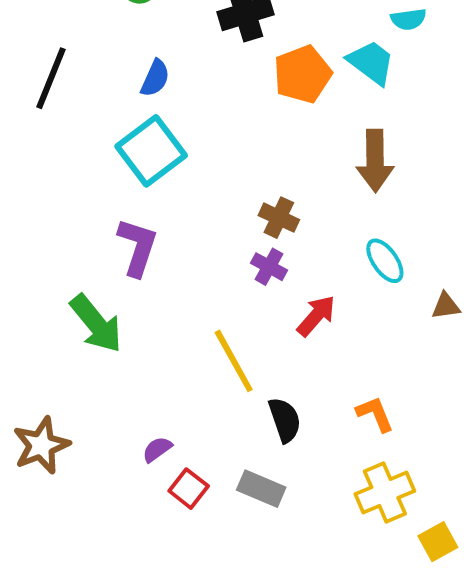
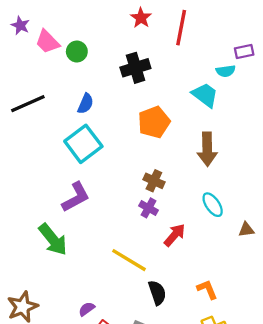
orange pentagon: (302, 74) -> (154, 122), moved
black line: (51, 78) -> (28, 104), turned 44
purple L-shape: (137, 247) -> (76, 197), turned 44
yellow line: (234, 361) -> (129, 260), turned -30

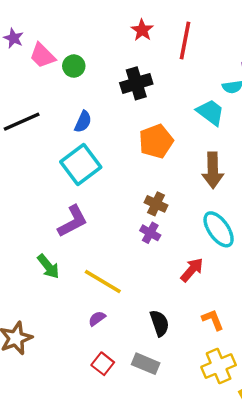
cyan ellipse: (213, 205) -> (219, 229), size x1.4
red arrow: (175, 235) -> (192, 270), moved
green arrow: (53, 239) -> (48, 266), size x0.7
yellow line: (129, 260) -> (103, 281), moved
purple semicircle: (87, 309) -> (97, 319), moved

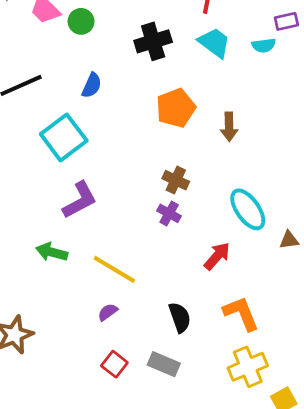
cyan trapezoid: (210, 112) -> (214, 43), moved
cyan square: (81, 164) -> (64, 137), moved
brown arrow: (213, 170) -> (229, 127), moved, size x0.7
green arrow: (48, 266) -> (52, 252), turned 144
orange L-shape: (213, 320) -> (241, 313), size x1.4

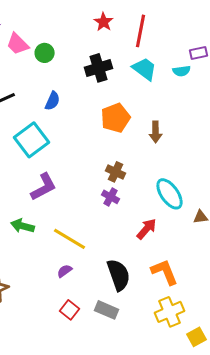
black semicircle: (180, 317) -> (119, 275), size x1.4

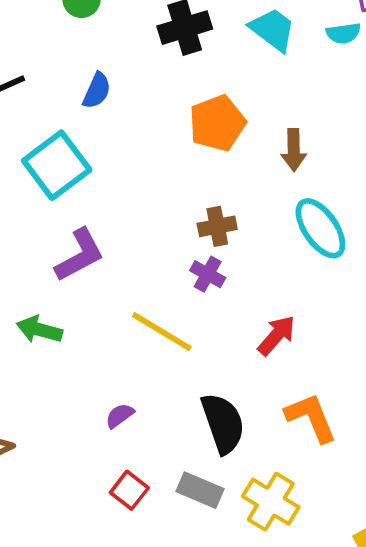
brown cross: (116, 172) -> (217, 226), turned -36
cyan ellipse: (170, 194) -> (320, 228), moved
yellow line: (70, 239) -> (162, 332), moved
yellow cross: (170, 312) -> (271, 502), moved, turned -36

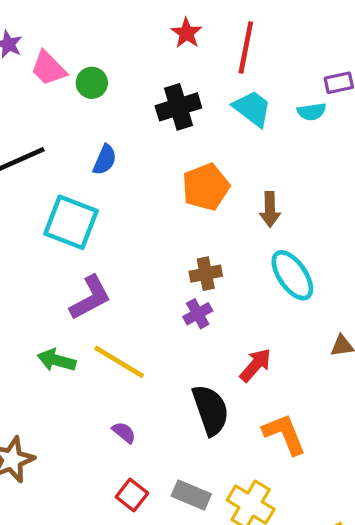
cyan square: (57, 165) -> (71, 222), turned -32
purple cross: (208, 274) -> (198, 314), turned 32
yellow line: (162, 332) -> (119, 362), moved
purple semicircle: (120, 416) -> (124, 432), turned 75
black semicircle: (223, 423) -> (211, 410), moved

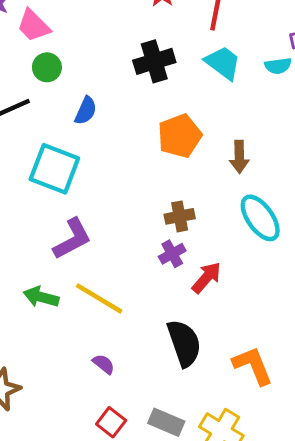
green circle: (92, 83) -> (47, 67), moved
red arrow: (255, 365) -> (206, 278), moved

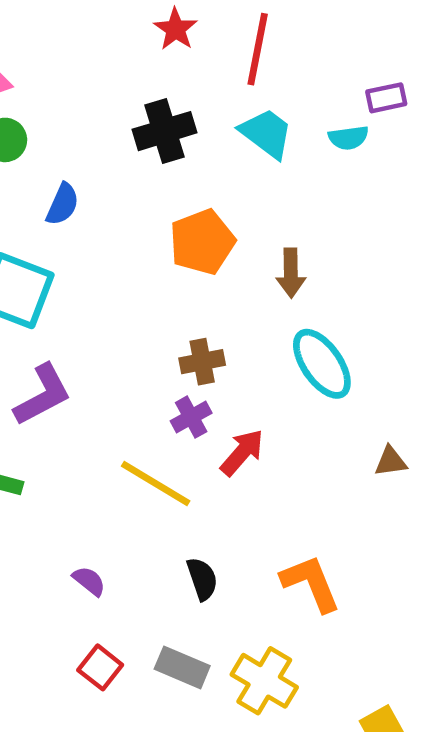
yellow line: (99, 298) -> (156, 484), moved
black semicircle: (184, 343) -> (202, 579), moved, size x0.6

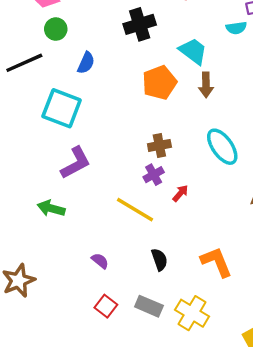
cyan trapezoid: (266, 133) -> (193, 51), moved
brown arrow: (291, 273) -> (206, 85), moved
red arrow: (242, 452) -> (180, 193), size x0.7

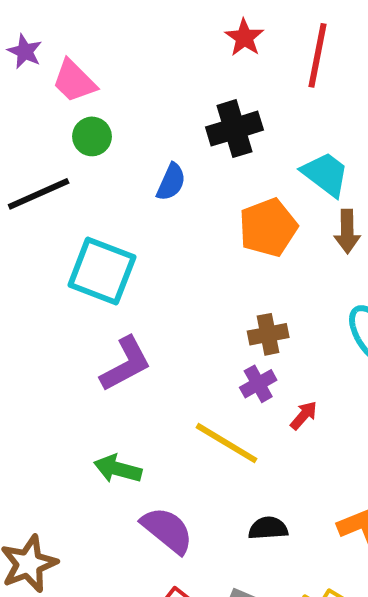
blue semicircle: (86, 63) -> (171, 182), moved
green arrow: (51, 208) -> (118, 469), moved
black semicircle: (159, 260) -> (268, 528), turned -75
purple semicircle: (100, 261) -> (167, 530), size x1.8

